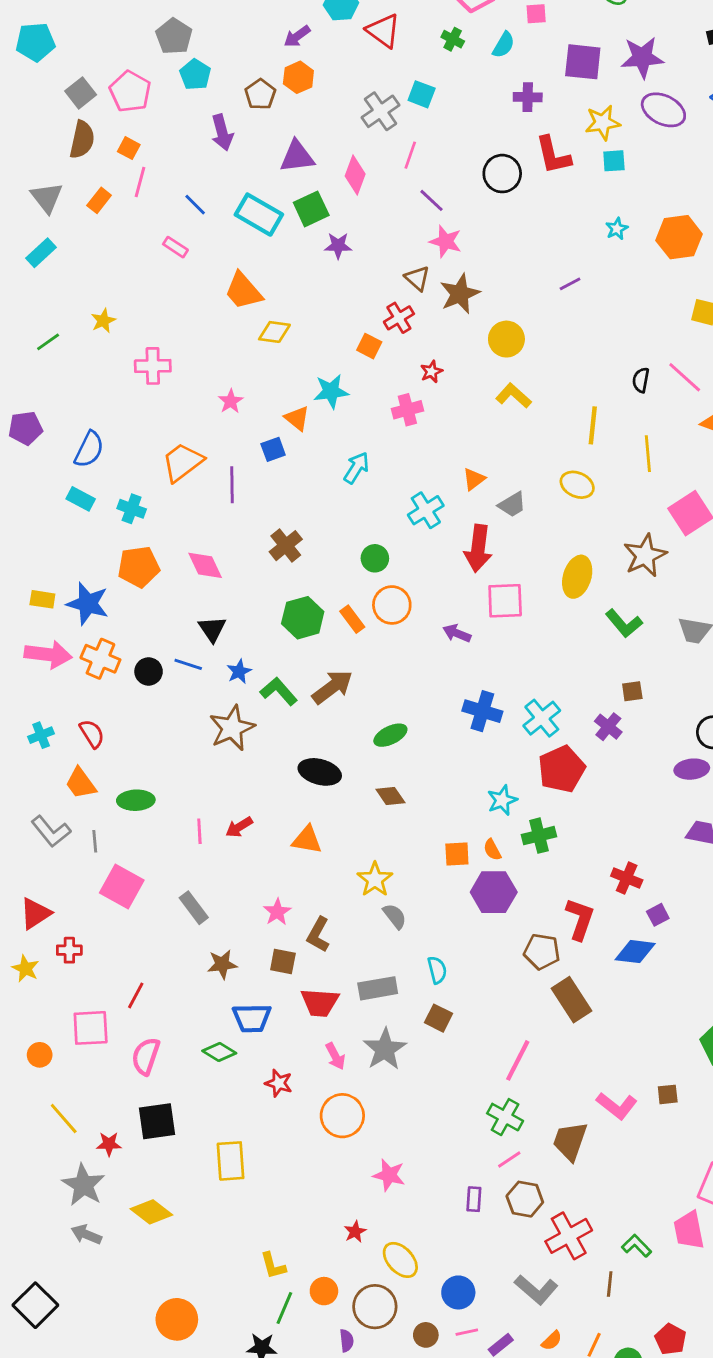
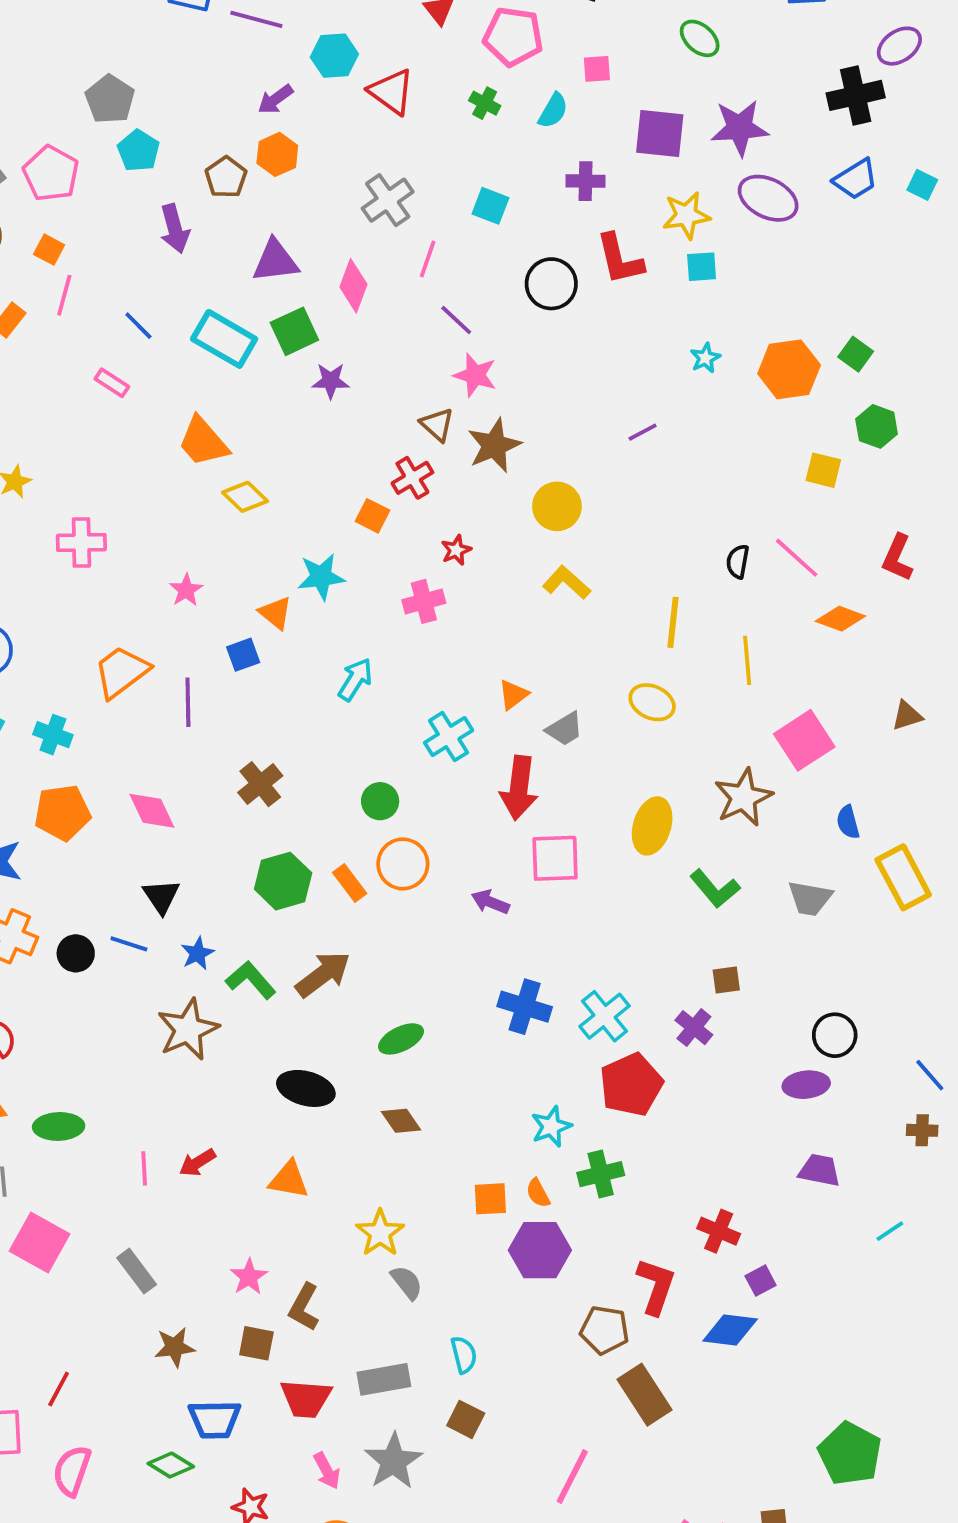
cyan square: (422, 94) -> (490, 206), moved
yellow diamond: (274, 332) -> (245, 497), turned 36

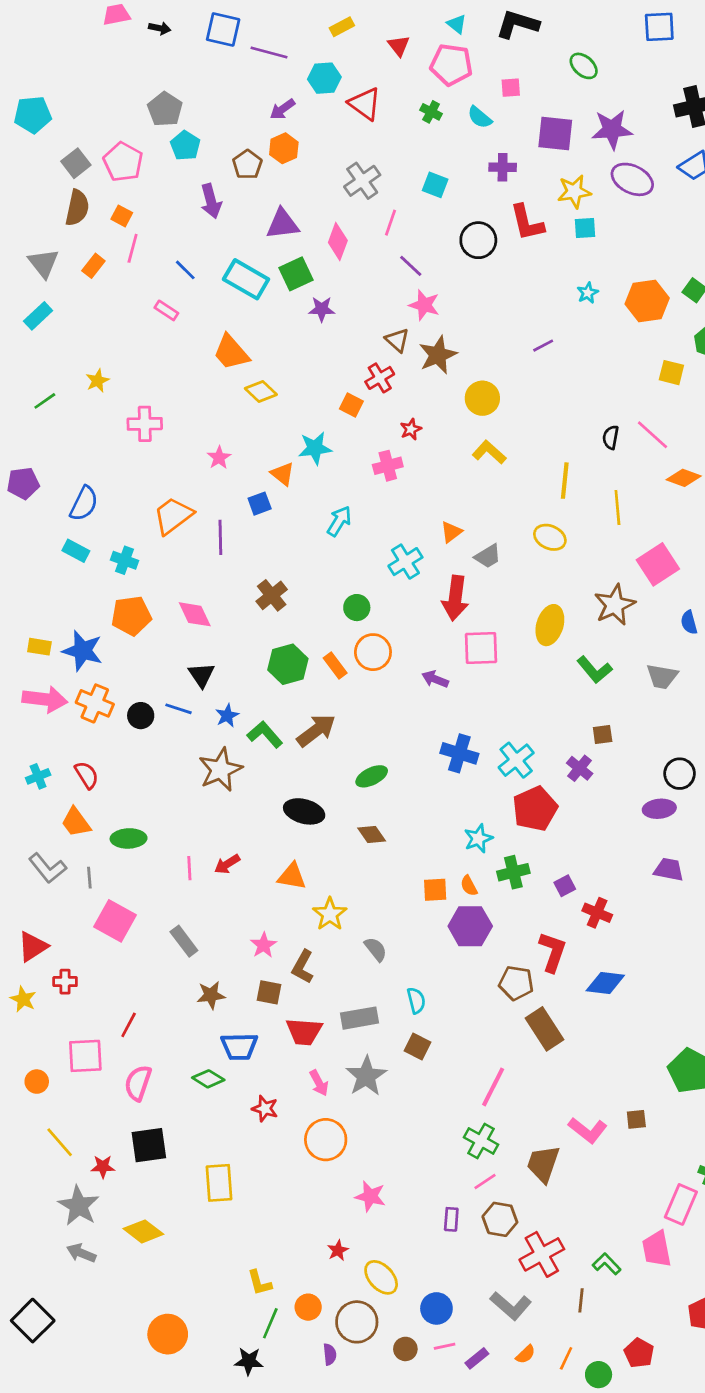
cyan semicircle: (553, 111) -> (480, 117), turned 100
yellow star: (380, 1233) -> (330, 914), moved
purple square: (761, 1281) -> (565, 886), moved

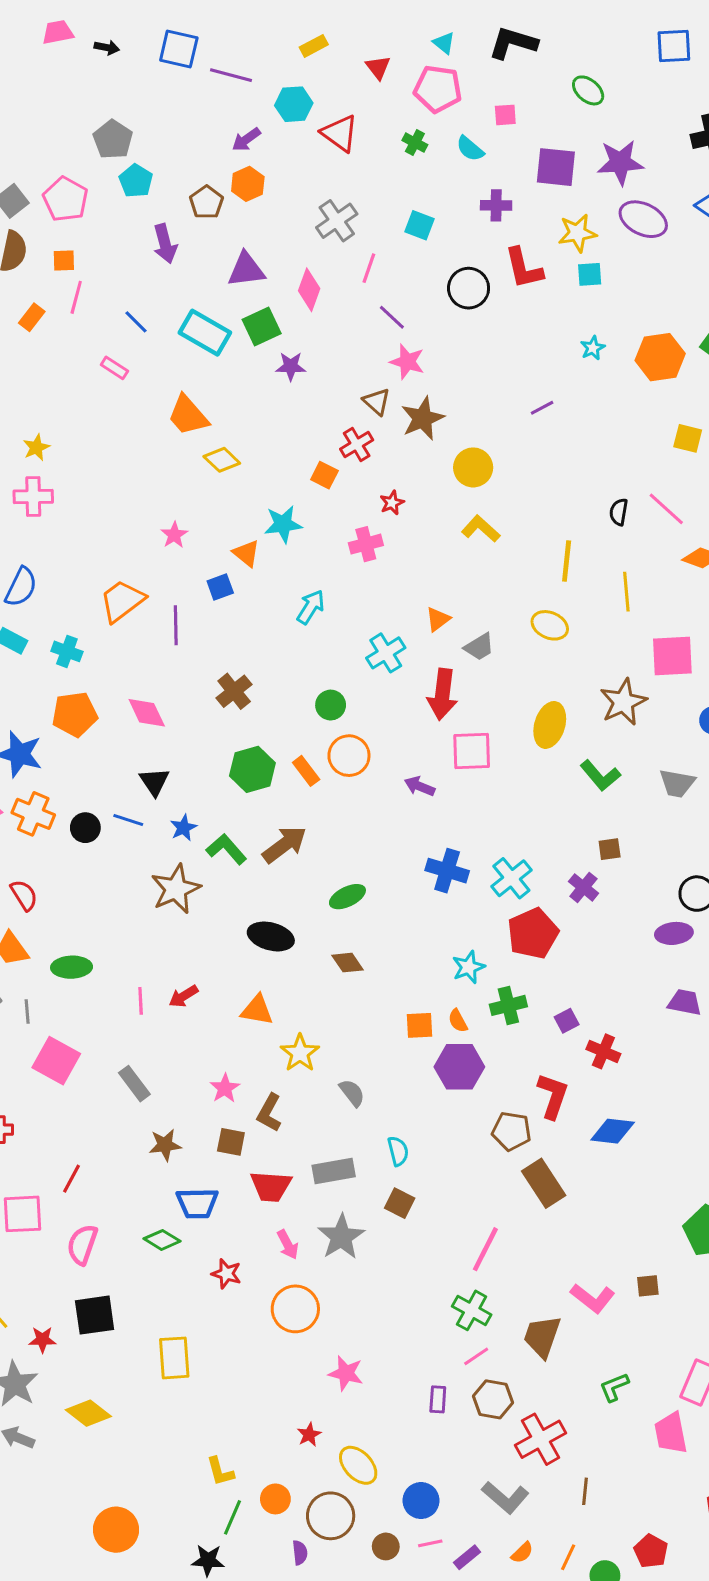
orange square: (122, 216) -> (64, 261), turned -30
pink cross: (145, 424) -> (33, 497), moved
pink square: (658, 564) -> (672, 656), turned 30
green L-shape: (607, 1264) -> (614, 1387), moved, turned -68

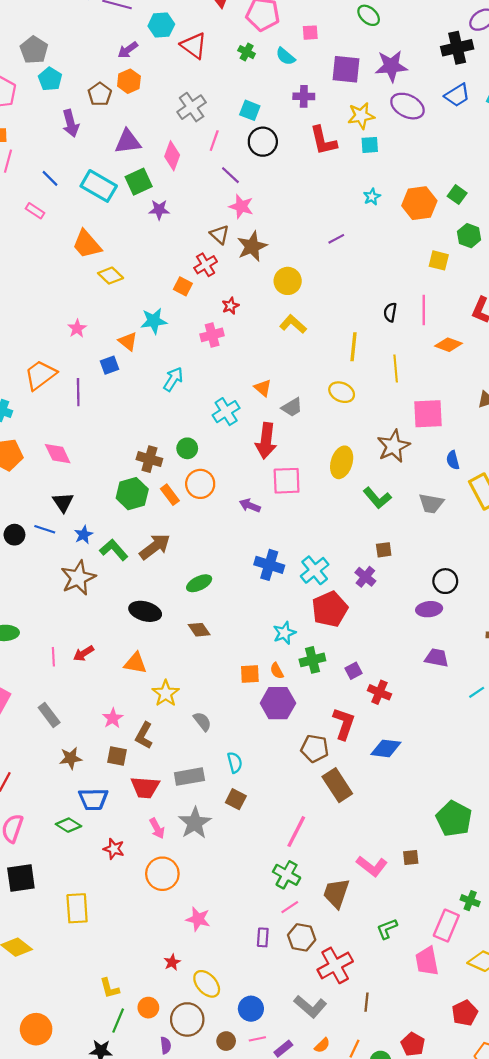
black circle: (469, 288) -> (263, 142), moved
pink line: (666, 509) -> (424, 310), turned 48
orange triangle: (438, 619) -> (263, 388), turned -42
brown cross: (234, 691) -> (149, 459), moved, turned -35

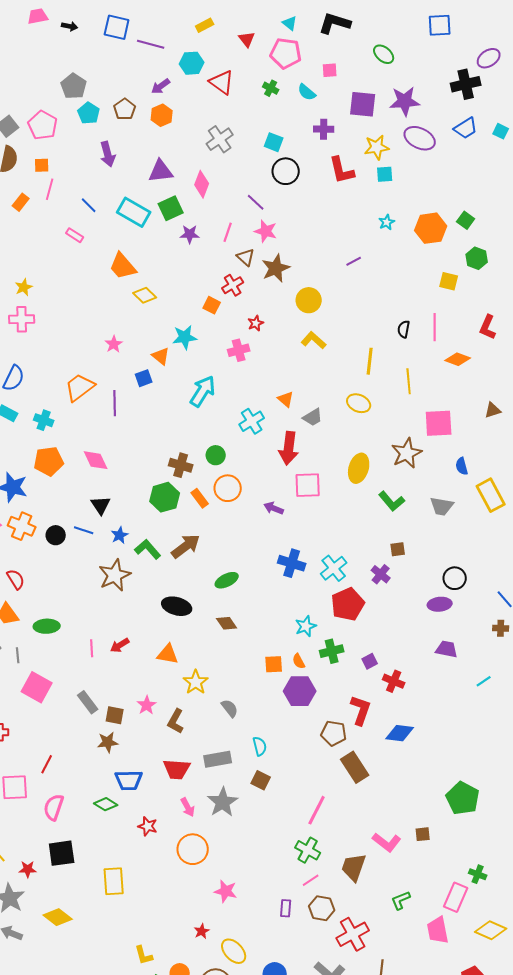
brown pentagon: (100, 94) -> (125, 109), moved
pink line: (214, 141) -> (228, 232), moved
cyan arrow: (173, 379) -> (203, 391), size x1.4
brown square: (117, 756) -> (115, 715), moved

